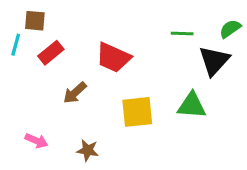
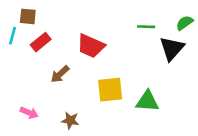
green triangle: (192, 106) -> (147, 101), moved

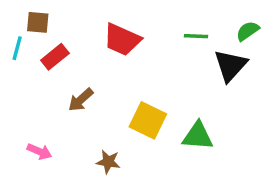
red trapezoid: (91, 46) -> (122, 40), moved
yellow square: (110, 90) -> (148, 120), turned 32
brown star: (70, 120) -> (108, 162), moved

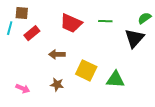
green line: (196, 36) -> (105, 21), moved
brown arrow: (81, 100) -> (57, 54), moved, turned 42
brown star: (108, 162) -> (57, 85), moved

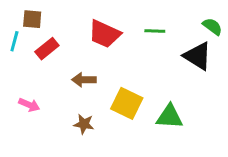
green semicircle: (145, 18) -> (212, 27), turned 72
black triangle: (134, 38) -> (198, 56), turned -40
pink arrow: (23, 89) -> (29, 105), moved

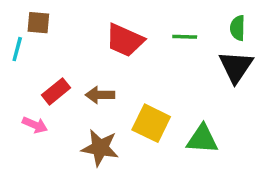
green semicircle: (212, 27) -> (238, 28), moved, turned -126
red rectangle: (47, 49) -> (56, 91), moved
black triangle: (198, 56) -> (236, 67), turned 32
brown star: (84, 124) -> (100, 148), size x1.5

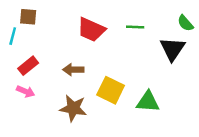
green semicircle: (238, 28) -> (185, 23), moved, turned -42
red rectangle: (56, 91) -> (28, 66), moved

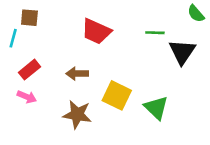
green semicircle: (185, 23) -> (196, 14), moved
green line: (135, 27) -> (155, 33), moved
green triangle: (148, 102) -> (156, 108), turned 40

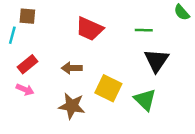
black triangle: (182, 52) -> (156, 60), moved

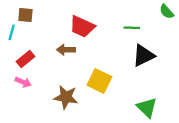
black triangle: (156, 60) -> (143, 56), turned 30
brown arrow: (72, 68) -> (66, 50), moved
green triangle: (145, 100) -> (147, 108), moved

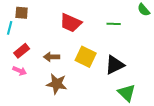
brown arrow: (66, 50) -> (52, 57), moved
black triangle: (143, 56) -> (115, 65), moved
yellow square: (99, 81) -> (86, 57), moved

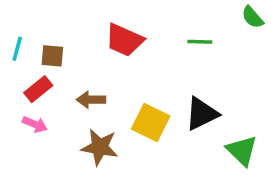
brown square: (22, 13) -> (52, 56), moved
yellow square: (86, 57) -> (151, 123), moved
green triangle: (127, 93) -> (242, 151), moved

